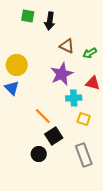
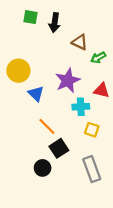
brown triangle: (67, 46) -> (80, 42), moved
blue triangle: (12, 88) -> (36, 94), moved

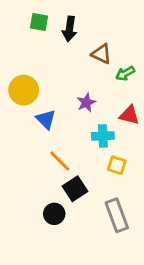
purple star: (68, 80) -> (86, 103), size x0.6

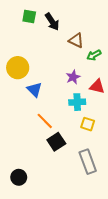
black arrow: (70, 29) -> (52, 22), turned -42
purple star: (86, 103) -> (73, 77), moved
black circle: (54, 214) -> (19, 177), moved

